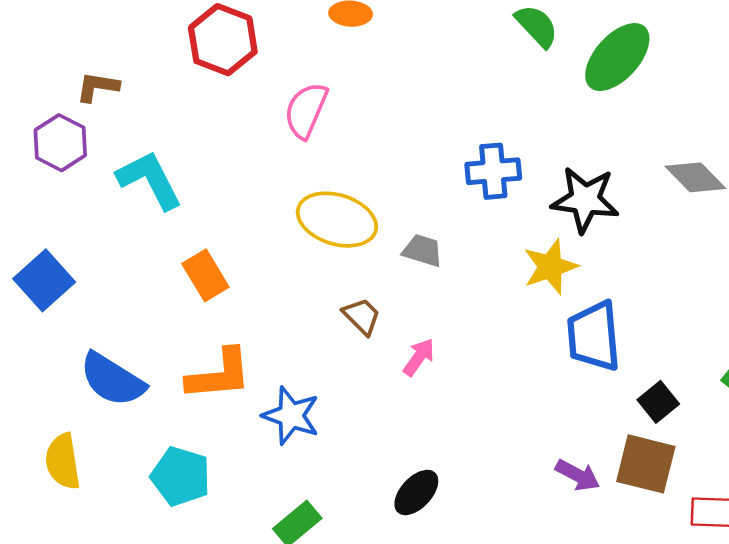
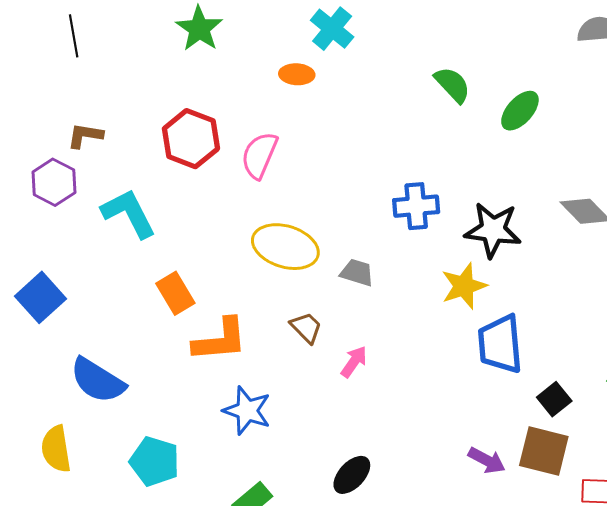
red hexagon: (223, 40) -> (191, 139), moved
green ellipse: (617, 57) -> (520, 111), size x0.7
orange L-shape: (219, 375) -> (220, 340), moved

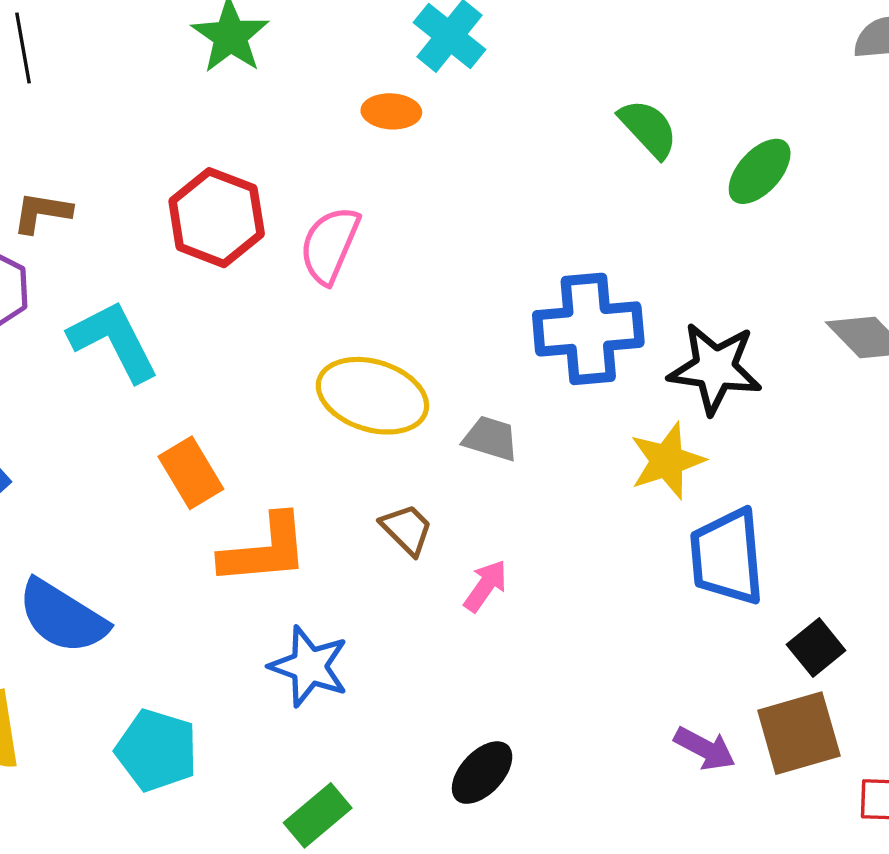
blue cross: (416, 206) -> (588, 329), size x1.4
brown square: (544, 451) -> (799, 733), turned -30

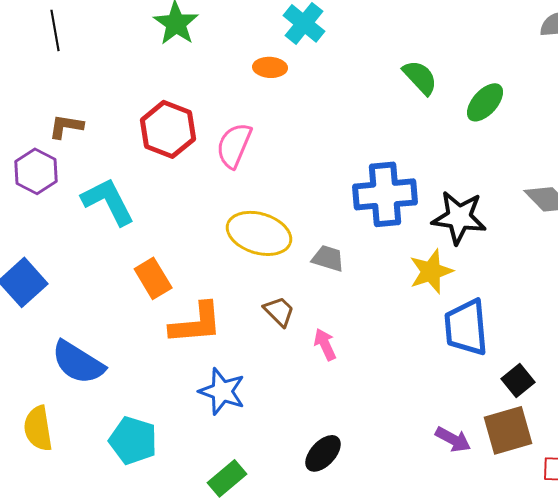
pink arrow: (486, 586) -> (325, 344), turned -60

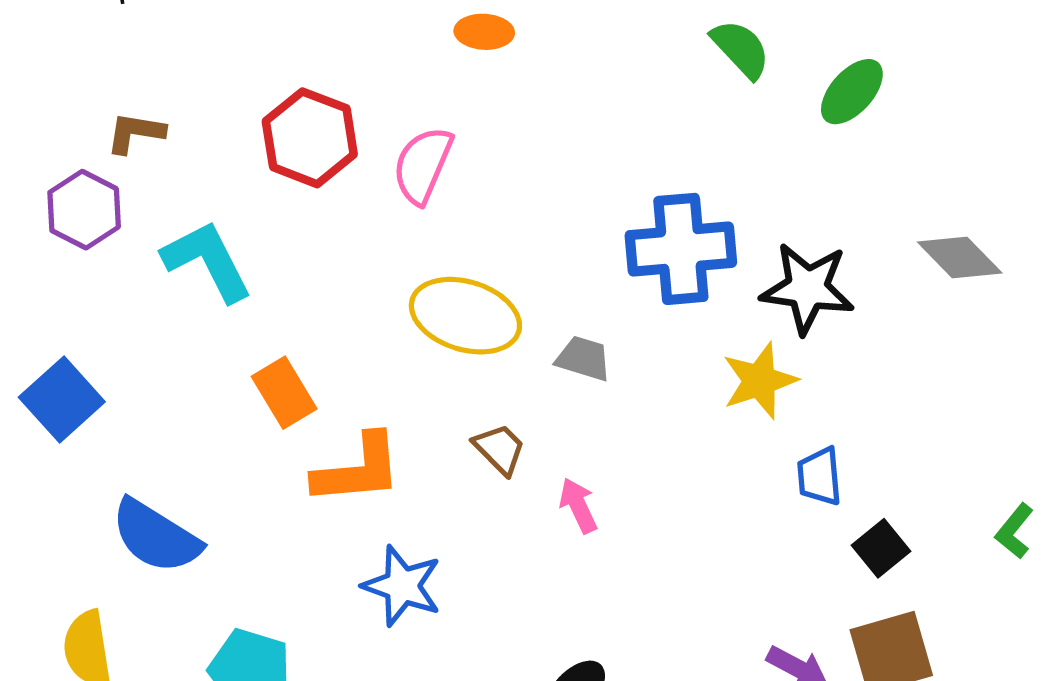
blue trapezoid: (466, 327) -> (819, 476), size x0.6
black square: (518, 380) -> (881, 548), moved

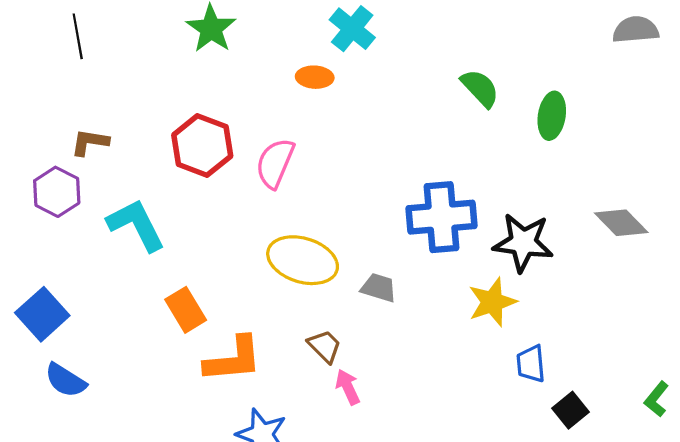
green ellipse: (852, 92) -> (552, 116), turned -33
pink arrow: (578, 505) -> (348, 387), moved
blue semicircle: (156, 536) -> (66, 380), moved, size x0.7

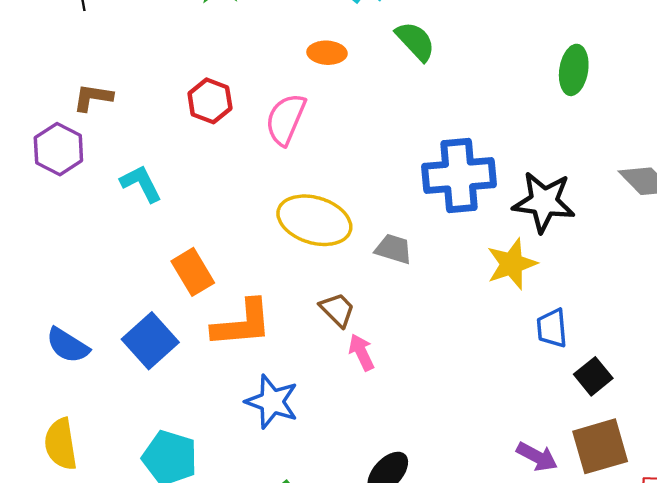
orange ellipse: (315, 77) -> (327, 53), moved
green semicircle: (480, 88) -> (415, 41), moved
red hexagon: (202, 146) -> (210, 101), size x0.7
cyan L-shape: (136, 225) -> (141, 184), size x0.7
blue square: (42, 314) -> (150, 341), moved

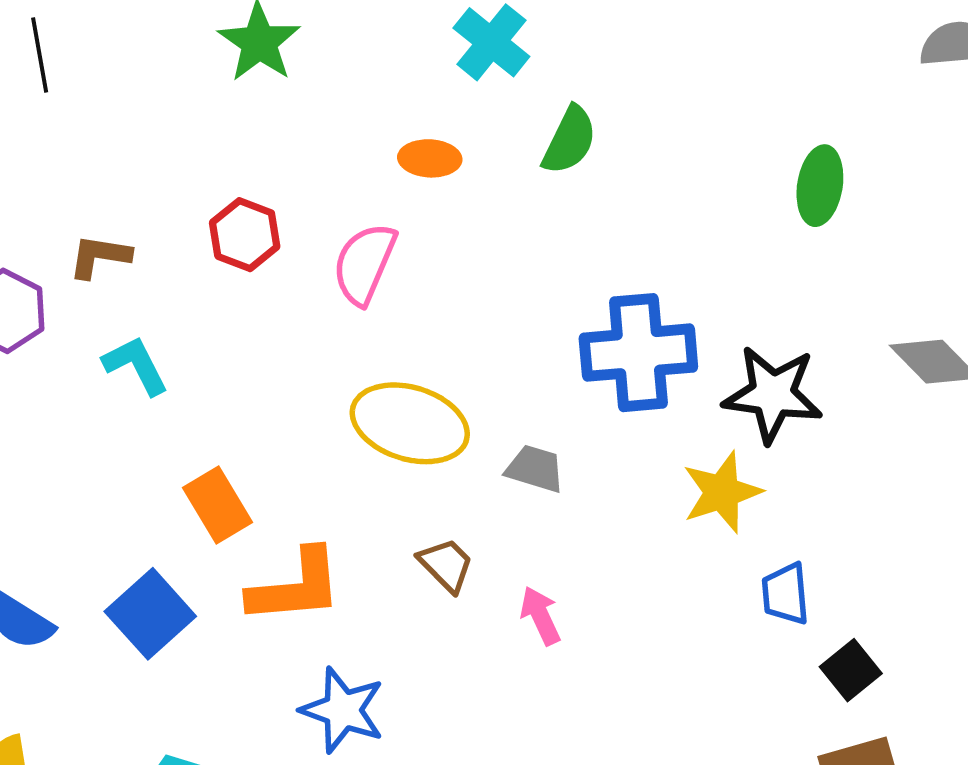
green semicircle: (415, 41) -> (569, 140), turned 69
brown L-shape: (93, 97) -> (100, 256), moved
pink arrow: (361, 352) -> (540, 616), moved

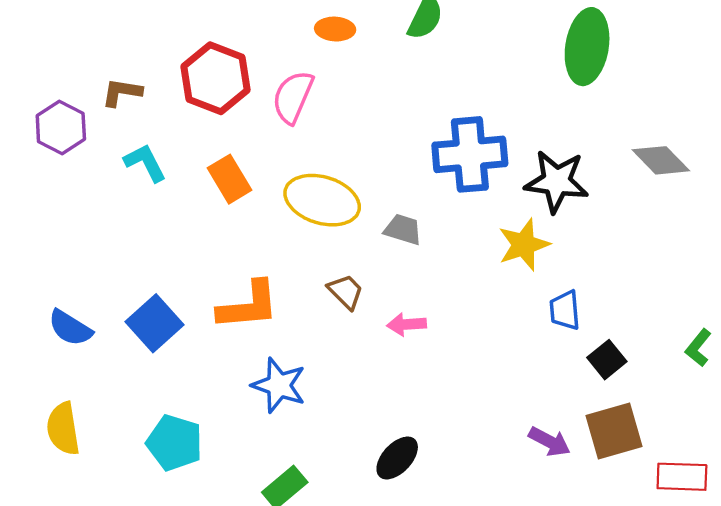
green ellipse: (820, 186) -> (587, 47), size x1.5
red hexagon: (245, 235) -> (216, 78), size x1.5
orange rectangle: (217, 505) -> (230, 179), moved
pink arrow: (540, 616) -> (407, 324), turned -69

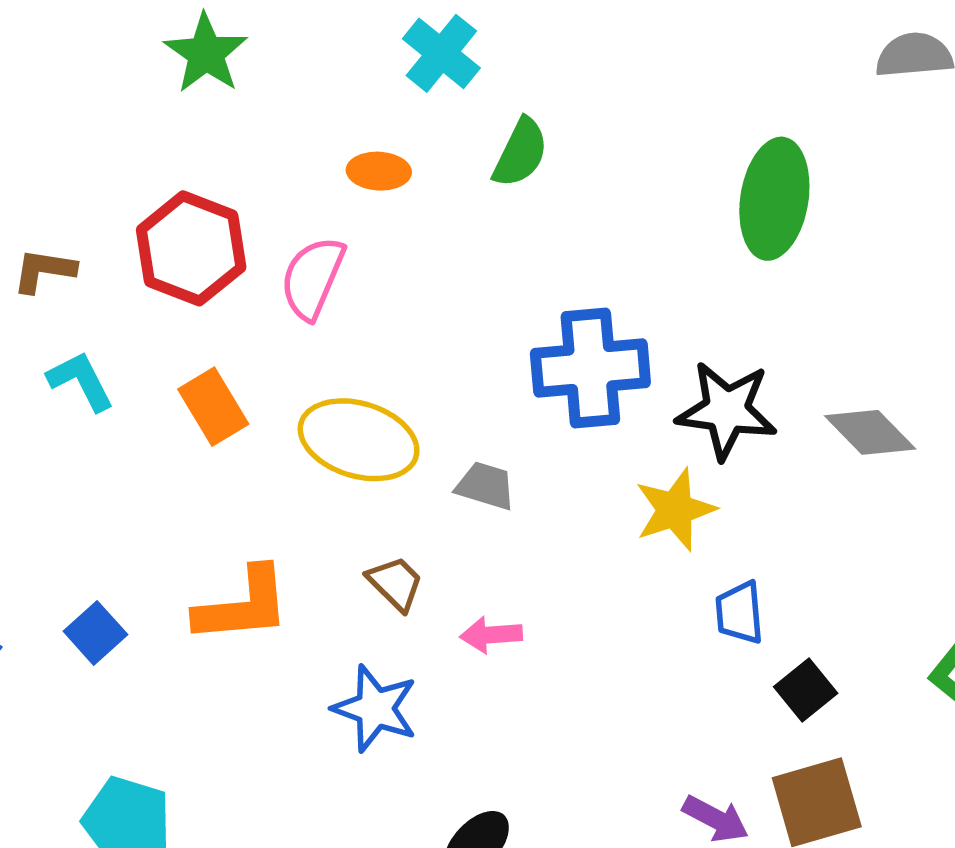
gray diamond: (661, 160) -> (870, 432), moved
blue square: (155, 323) -> (95, 633), size x0.7
blue star: (279, 385) -> (375, 708), moved

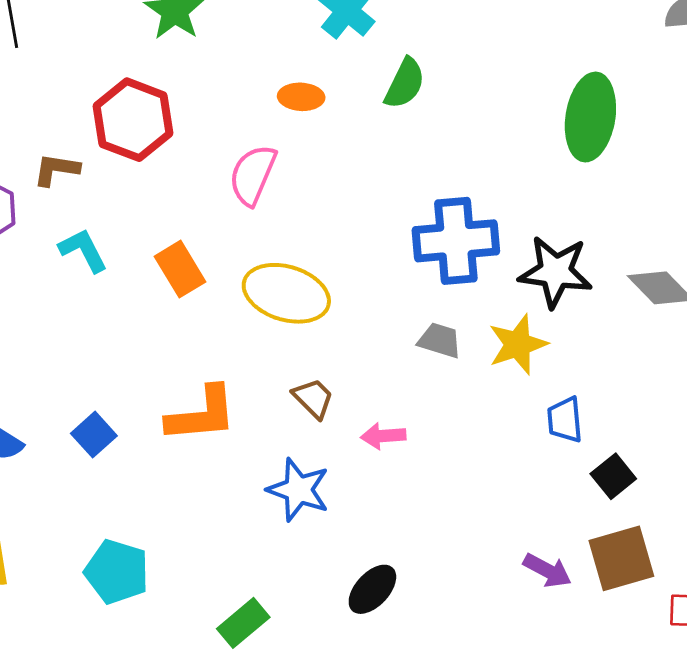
red hexagon: (191, 248) -> (133, 120), moved
gray trapezoid: (486, 486) -> (440, 340), moved

